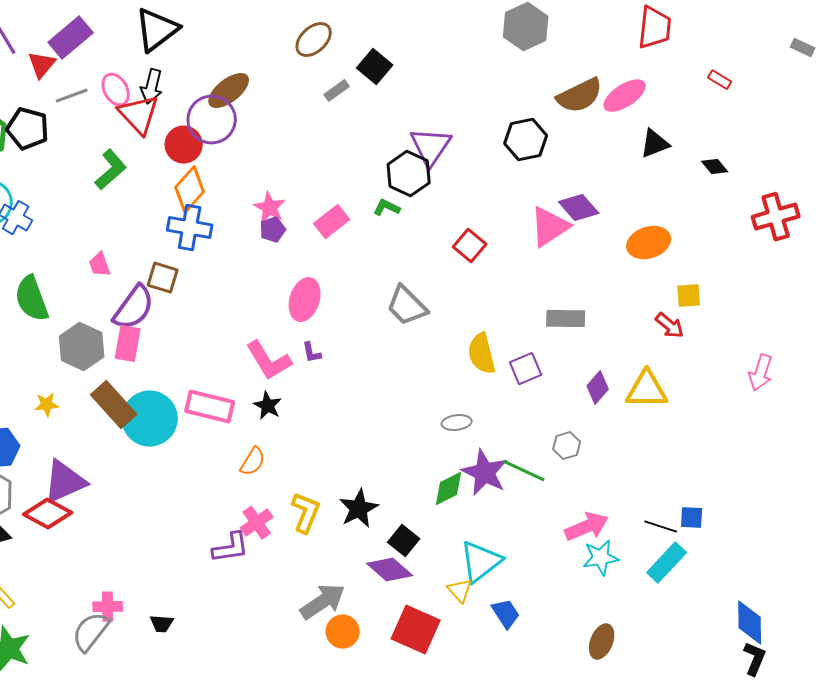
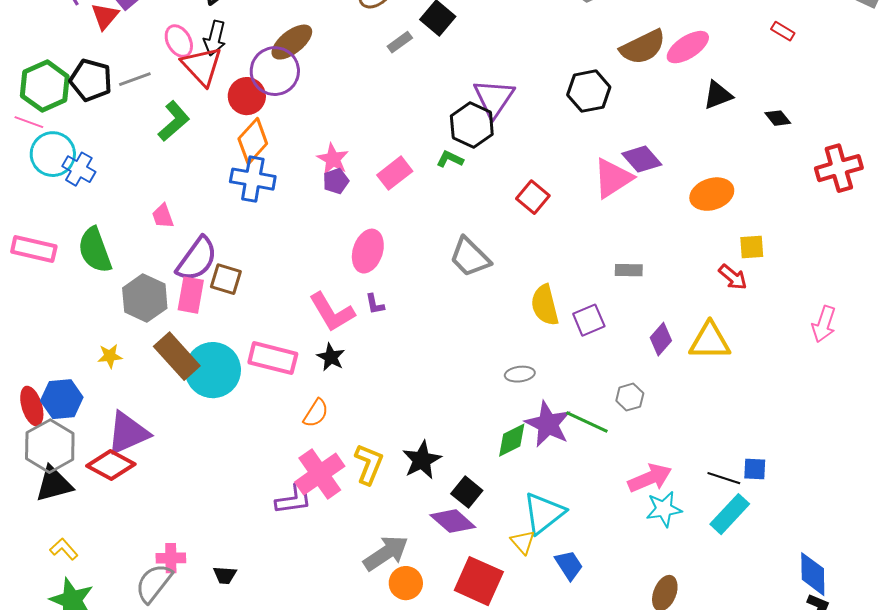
gray line: (72, 96) -> (135, 79), moved
brown square: (163, 278) -> (226, 279), moved
gray rectangle: (566, 319) -> (629, 270), size x0.7
pink cross: (257, 523) -> (320, 474), size x1.5

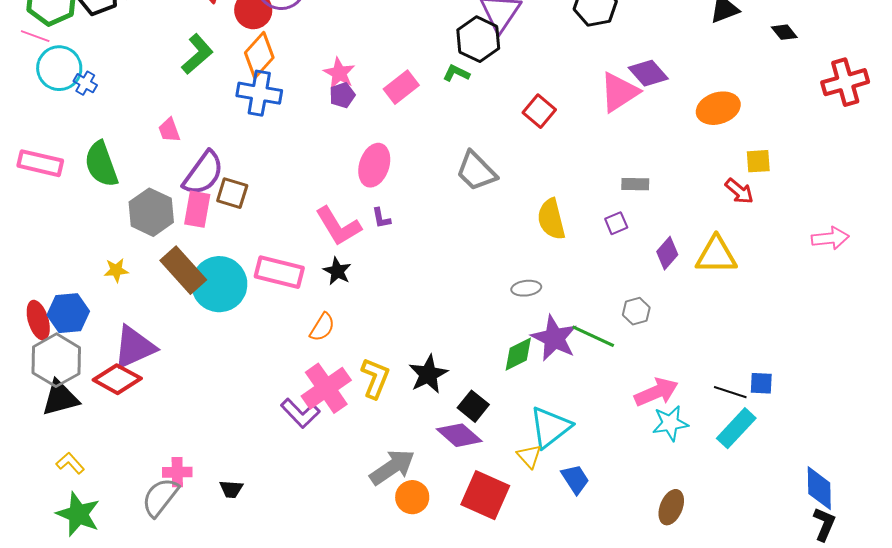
green L-shape: (174, 121) -> (197, 54), moved
blue cross: (79, 169) -> (85, 83), size x0.7
purple square: (589, 320) -> (616, 223), moved, size x0.7
pink arrow: (824, 324) -> (830, 238), turned -114
purple L-shape: (294, 499) -> (300, 413), turned 54

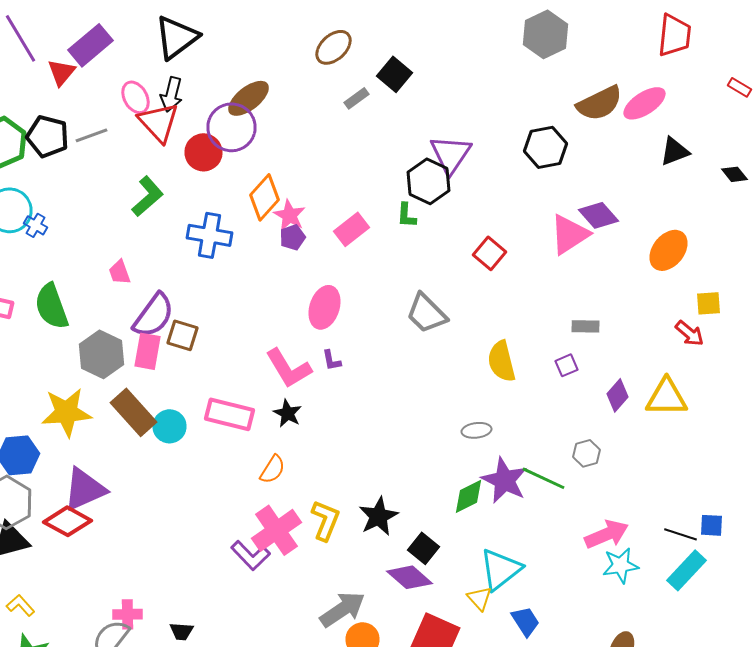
orange diamond: (259, 55) -> (264, 197), moved
green L-shape: (456, 73) -> (406, 215), turned -112
orange ellipse: (718, 108) -> (668, 250), turned -33
yellow star: (116, 270) -> (66, 412), size x2.0
cyan circle: (219, 284) -> (170, 426), size x0.6

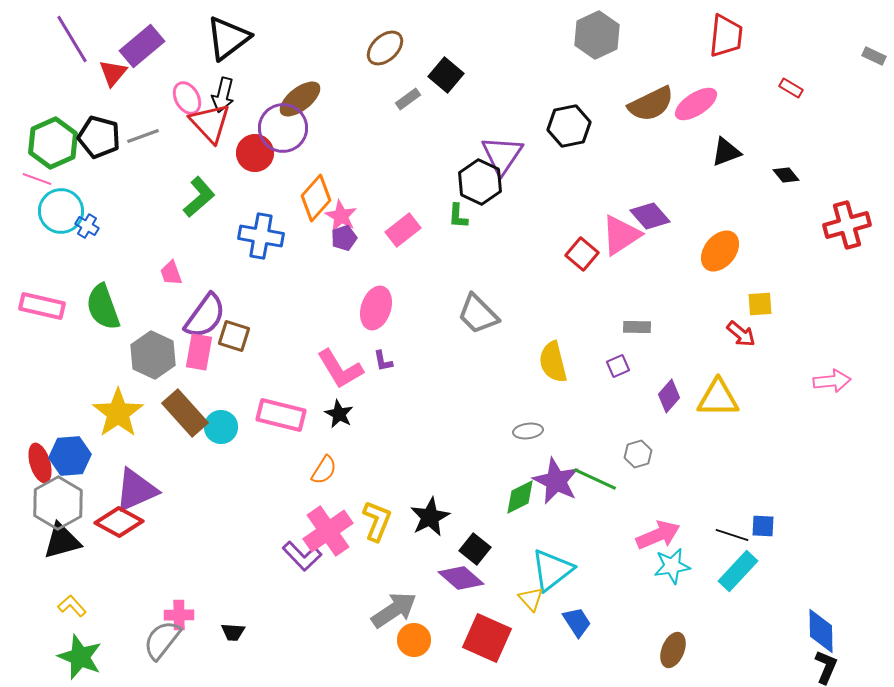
black hexagon: (546, 147) -> (569, 126), moved
red square: (490, 253) -> (582, 254), moved
yellow star: (66, 412) -> (118, 413), turned -30

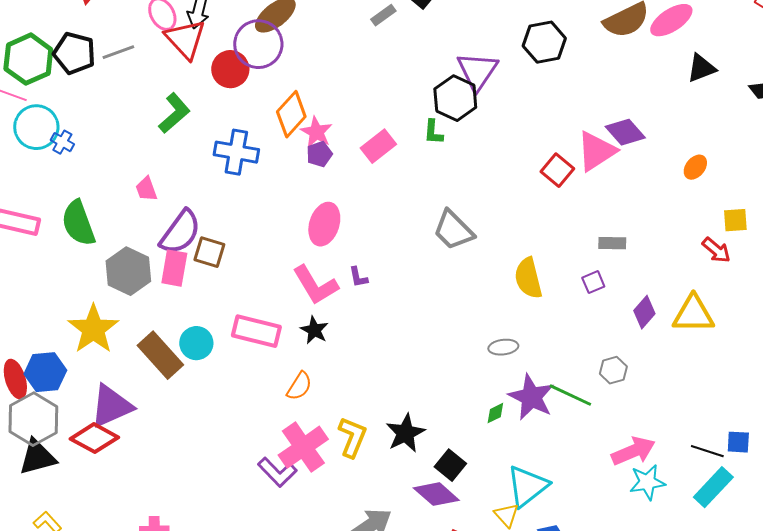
orange ellipse: (720, 251) -> (695, 167), size x0.6
pink ellipse: (376, 308) -> (324, 224), moved
brown rectangle: (185, 413) -> (160, 355), moved
green diamond: (520, 497) -> (495, 413), size x0.6

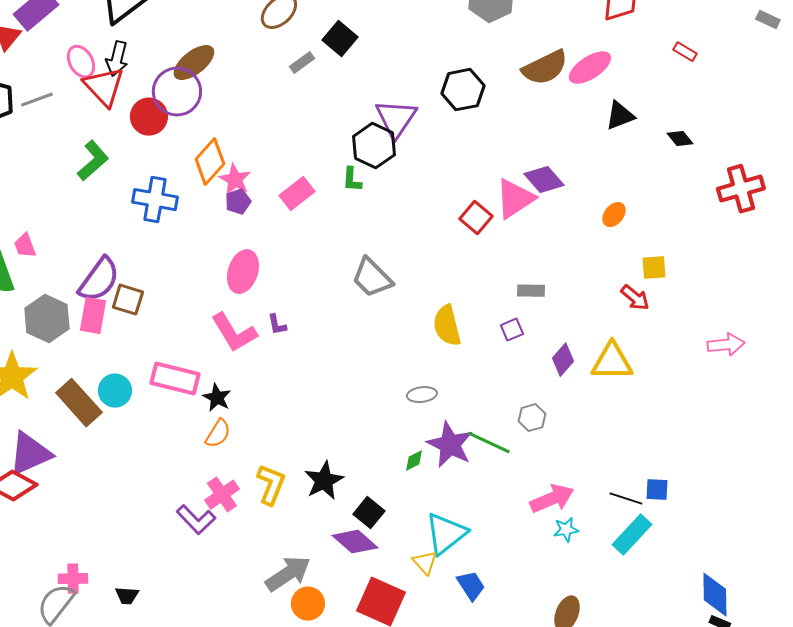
pink trapezoid: (146, 189) -> (25, 246), moved
black star: (314, 330) -> (217, 398), moved
pink cross: (303, 447) -> (222, 495), size x0.7
cyan star: (647, 482) -> (566, 530), size x0.7

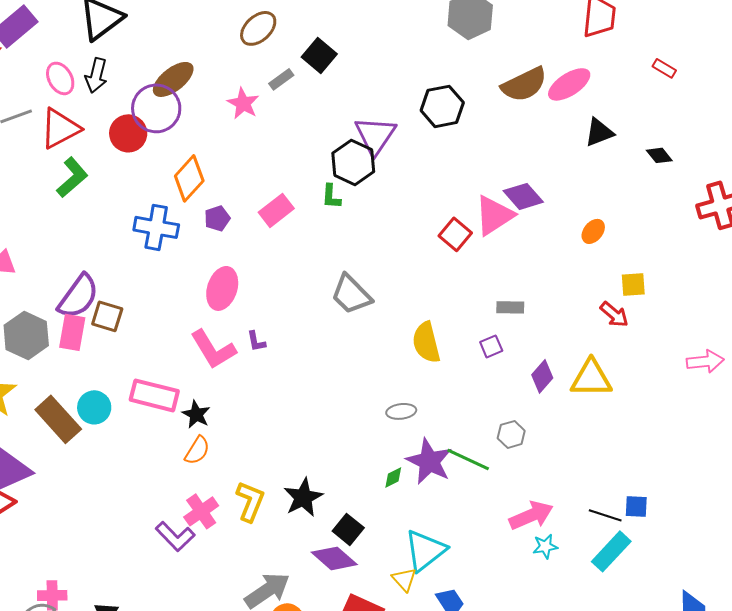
red triangle: (104, 87) -> (60, 128), moved, turned 45
pink star: (235, 180) -> (243, 103), moved
blue cross: (155, 200) -> (156, 227), moved

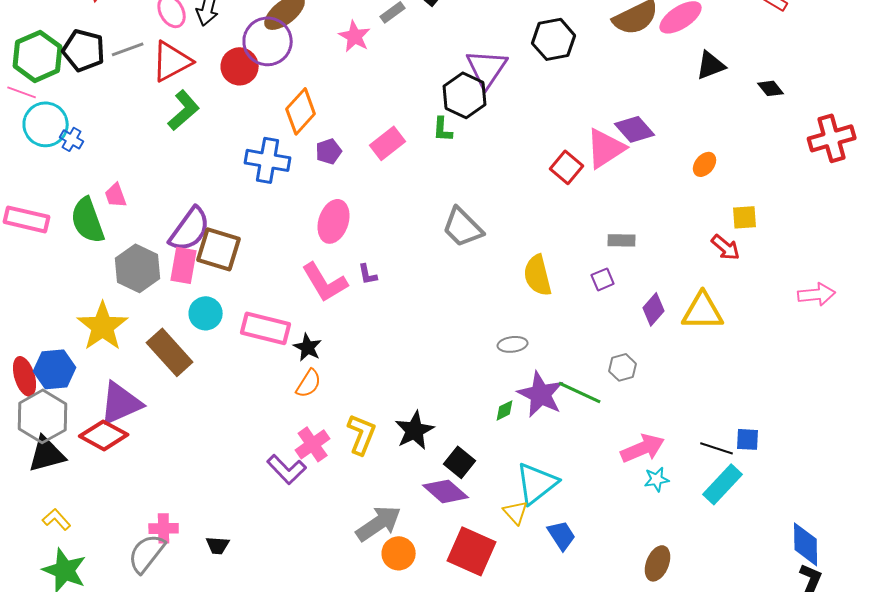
brown square: (107, 316) -> (219, 249), size x1.4
cyan circle: (94, 407) -> (206, 313), moved

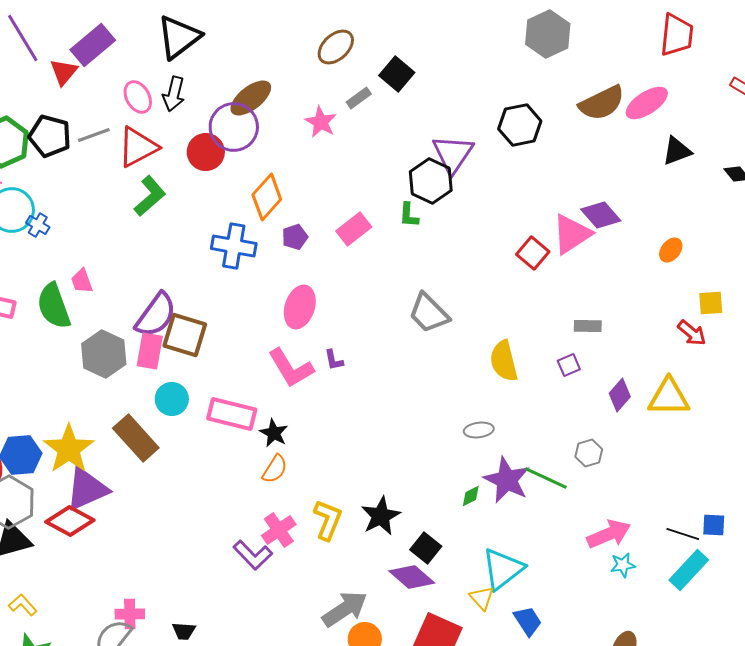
yellow star: (103, 326) -> (69, 449), moved

